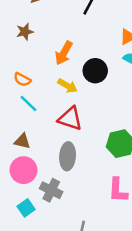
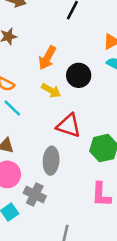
red triangle: (70, 119) -> (69, 126), moved

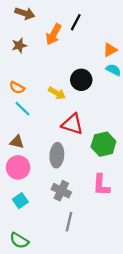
orange arrow: (47, 58) -> (54, 34), moved
gray cross: (35, 195) -> (61, 191), moved

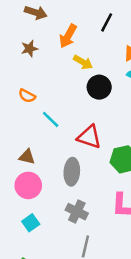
black line: (76, 22) -> (107, 22), moved
yellow arrow: (57, 93) -> (83, 62), moved
cyan line: (22, 109) -> (51, 119), moved

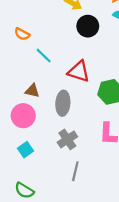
brown triangle: (27, 157) -> (32, 91), moved
gray cross: (77, 212) -> (67, 139), turned 30

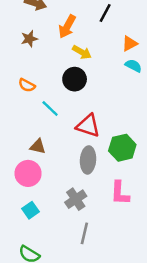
black circle: (88, 26) -> (75, 79), moved
gray ellipse: (63, 103) -> (88, 160), moved

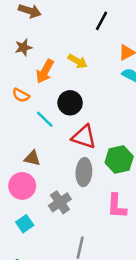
orange arrow: (67, 26) -> (45, 71), moved
black circle: (75, 79) -> (70, 103), moved
gray cross: (76, 199) -> (60, 202), moved

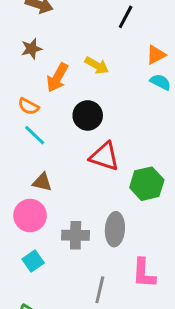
cyan line: (45, 119) -> (35, 135), moved
gray ellipse: (84, 172) -> (115, 229), moved
gray cross: (60, 202) -> (76, 235), turned 35
pink L-shape: (117, 206) -> (144, 273), moved

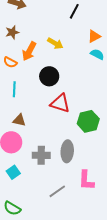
orange semicircle: (29, 106) -> (10, 62), moved
cyan line: (35, 135) -> (14, 89), turned 49
gray line: (100, 290) -> (57, 191), turned 42

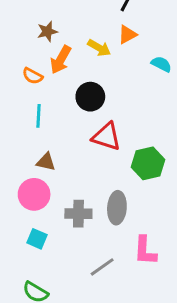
brown star: (12, 32) -> (47, 32), moved
orange triangle: (94, 36) -> (127, 34), moved
cyan square: (13, 172) -> (37, 239), turned -32

